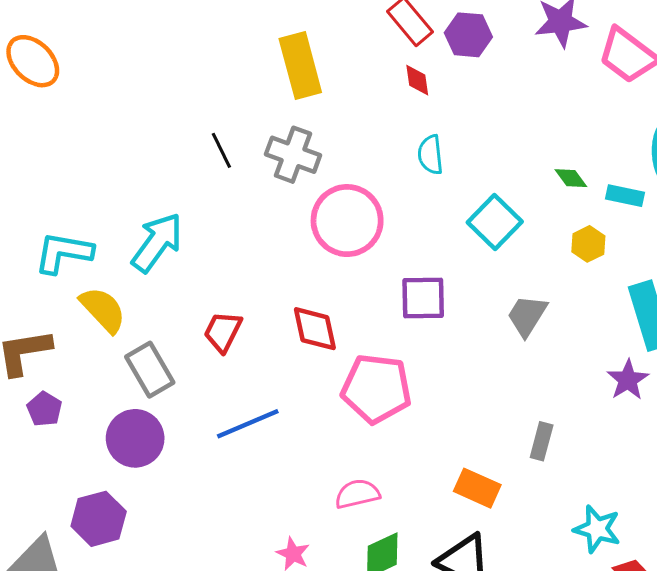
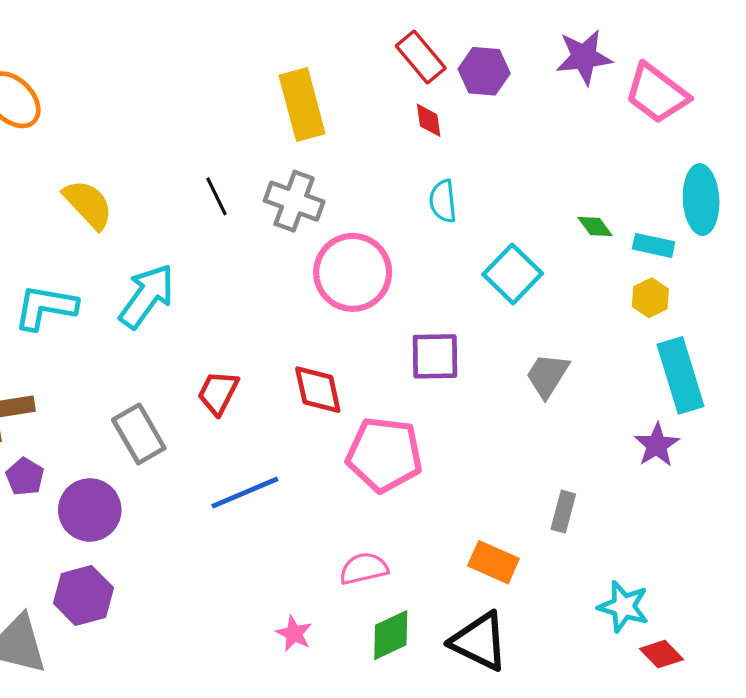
yellow hexagon: (588, 244) -> (650, 298), moved
yellow semicircle: (103, 310) -> (88, 204), moved
purple circle: (135, 438) -> (90, 510), moved

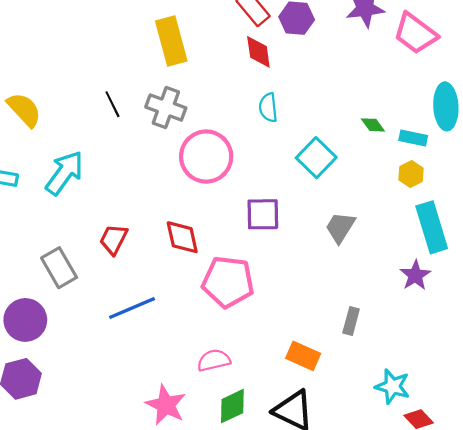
red diamond: (429, 120) -> (258, 52), size x1.4
pink star: (294, 633) -> (166, 405), size x1.6

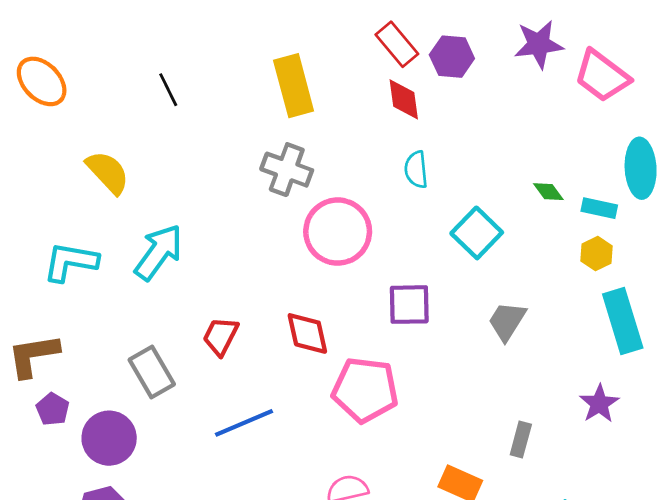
black line: (112, 104) -> (168, 90), moved
purple star: (415, 275) -> (599, 404), moved

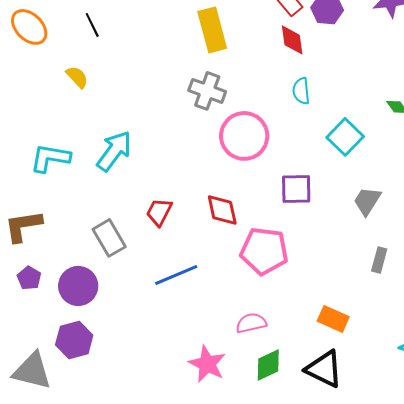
black line: (168, 90) -> (92, 25), moved
yellow semicircle: (108, 172) -> (77, 77), moved, size x0.7
purple pentagon: (53, 409) -> (29, 278), moved
gray rectangle: (521, 439) -> (379, 260), moved

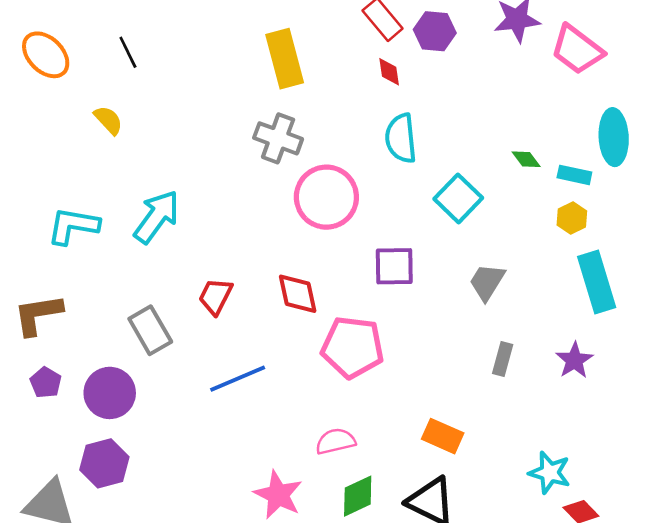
red diamond: (292, 40) -> (389, 72), size x0.7
cyan semicircle: (301, 91) -> (401, 138), size x1.4

